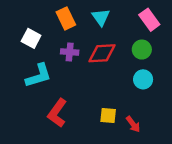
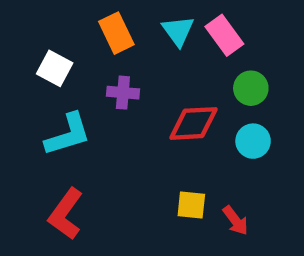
pink rectangle: (149, 20) -> (224, 35), moved
red diamond: (102, 53) -> (194, 123), moved
red L-shape: (57, 113) -> (66, 214), moved

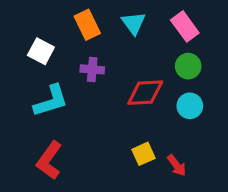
pink rectangle: (224, 35) -> (185, 26), moved
yellow square: (191, 205) -> (144, 154), turned -30

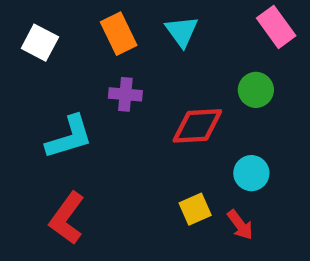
pink rectangle: (185, 26) -> (276, 27), moved
white square: (41, 51) -> (40, 43), moved
cyan circle: (190, 106) -> (251, 173), moved

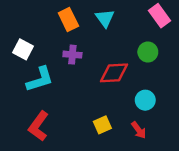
white square: (40, 43) -> (23, 49), moved
yellow square: (195, 209) -> (102, 125), moved

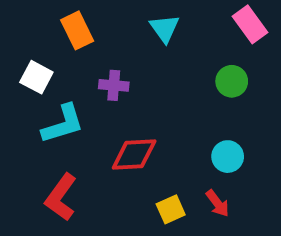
orange rectangle: (68, 19) -> (77, 30), moved
red diamond: (114, 73) -> (134, 154), moved
yellow square: (102, 125) -> (171, 209), moved

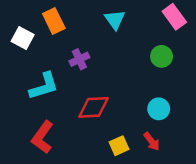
white square: (36, 77) -> (23, 38), moved
purple cross: (114, 85) -> (79, 59), turned -30

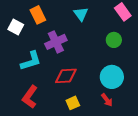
purple cross: (79, 59) -> (56, 42), size x1.5
cyan circle: (159, 109) -> (112, 77), size x1.5
yellow square: (119, 146) -> (73, 103), moved

